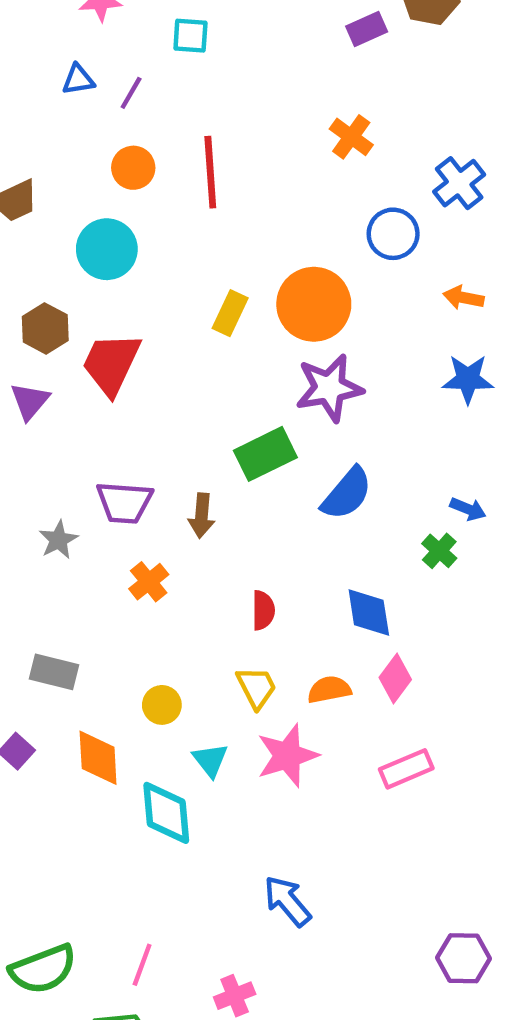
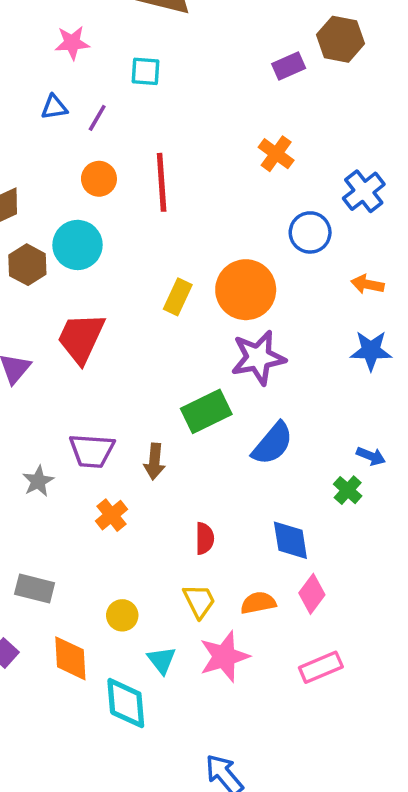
brown hexagon: (45, 328) -> (27, 265), moved

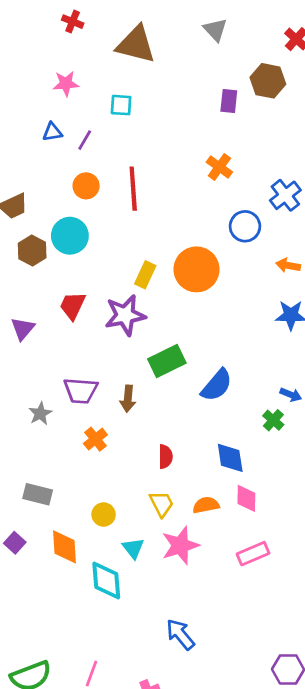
purple rectangle: (289, 66) -> (229, 101), turned -60
red trapezoid: (81, 338) -> (73, 306), size x0.7
purple star: (258, 358) -> (125, 315), moved
pink diamond: (312, 594) -> (246, 498), turned -36

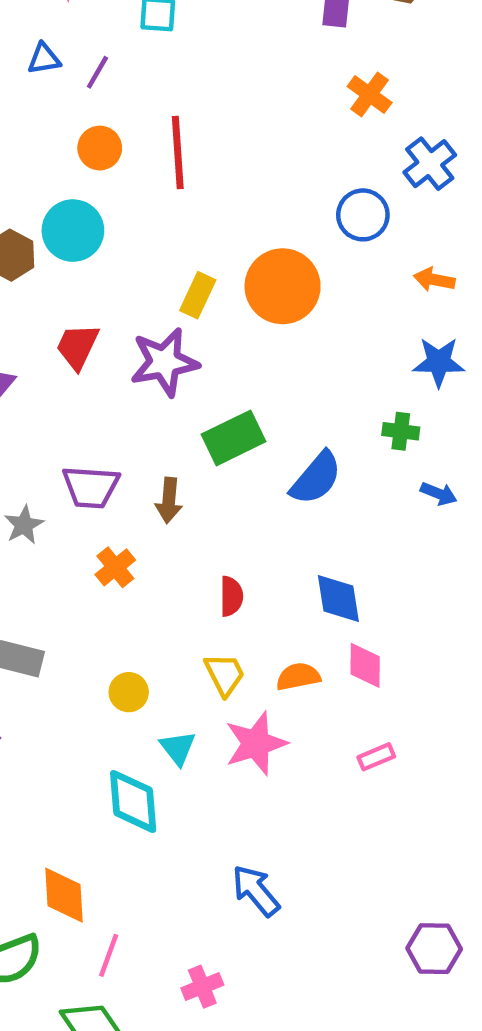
orange cross: (219, 167) -> (370, 95), moved
green cross: (273, 420) -> (401, 431), moved, turned -35
orange diamond: (64, 547) -> (64, 895), moved
pink rectangle: (253, 554) -> (376, 757), size x0.7

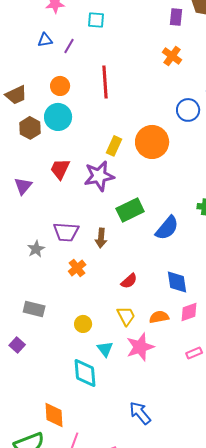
orange cross: (370, 95) -> (172, 56), moved
orange circle: (100, 148) -> (60, 86), moved
red semicircle: (231, 596) -> (129, 281), turned 48
pink diamond: (365, 665) -> (189, 312), turned 70

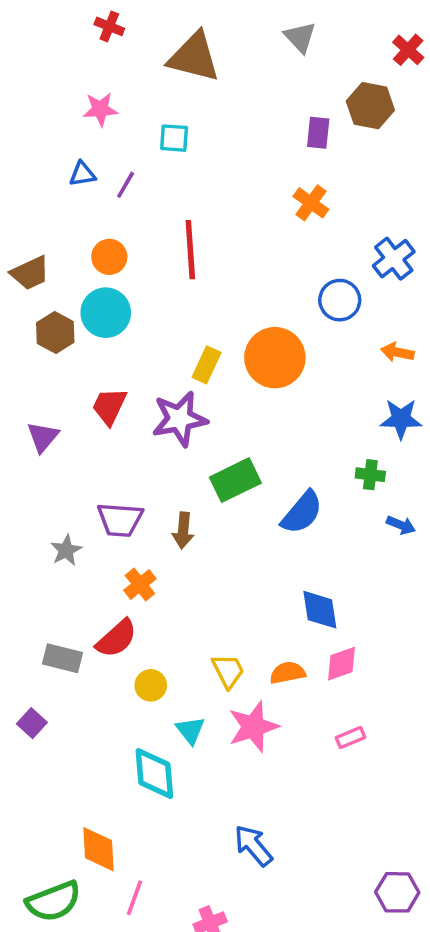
red semicircle: (129, 281) -> (117, 639), moved, size x1.4

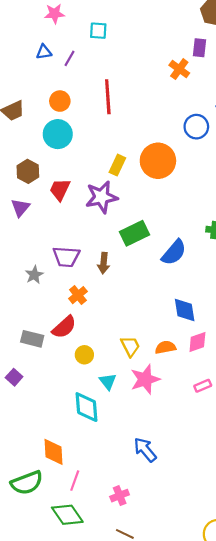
purple rectangle: (318, 133) -> (200, 48), moved
brown hexagon: (55, 332) -> (28, 171), moved

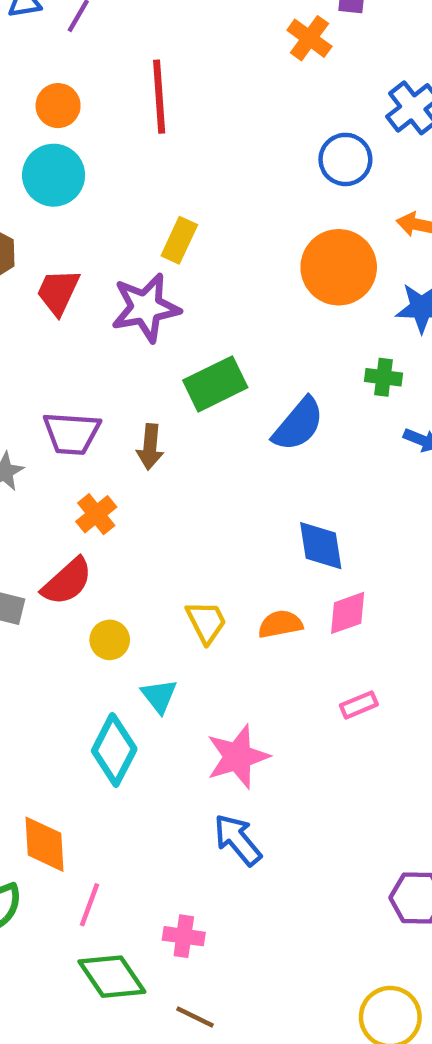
orange circle: (158, 161) -> (339, 267), moved
pink star: (145, 379) -> (238, 757), moved
cyan diamond: (87, 407) -> (114, 750), turned 32
pink cross: (120, 496) -> (184, 936), turned 30
green diamond: (67, 515) -> (112, 977), moved

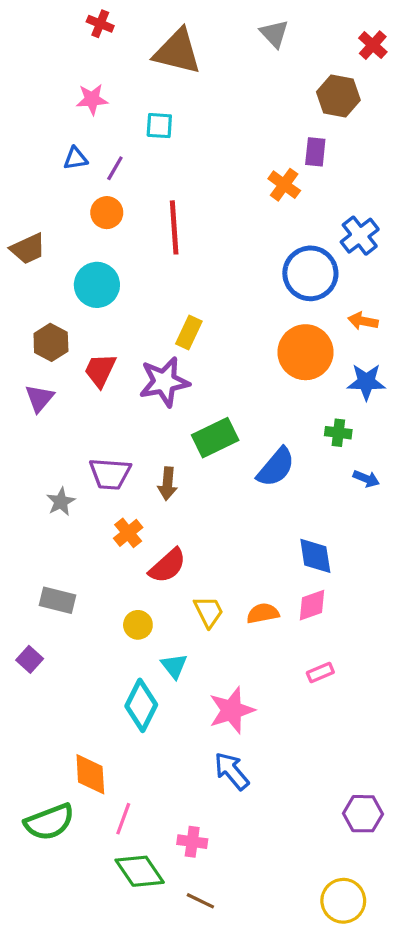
orange circle: (58, 106) -> (107, 213), moved
blue circle: (345, 159) -> (310, 273), size x1.4
blue diamond: (321, 546) -> (315, 556), moved
red semicircle: (67, 582) -> (168, 566), moved

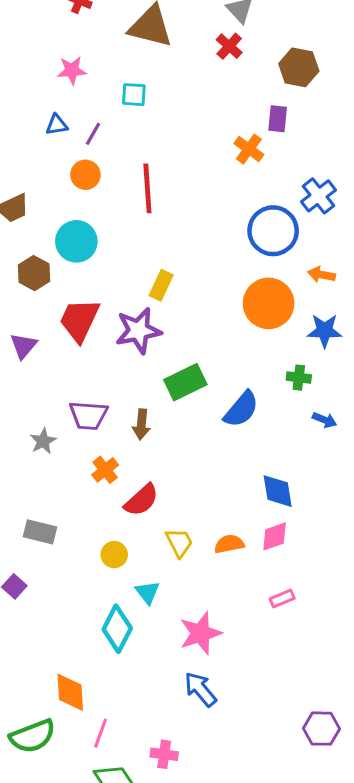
red cross: (373, 45) -> (229, 46), moved
brown hexagon: (51, 342) -> (34, 273), moved
red trapezoid: (100, 370) -> (79, 320), size x1.4

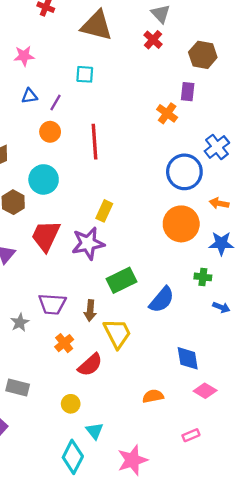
pink star: (72, 70) -> (24, 56), moved
pink diamond: (275, 536) -> (205, 391), moved, turned 50
yellow trapezoid: (179, 542) -> (117, 333), moved, size x1.4

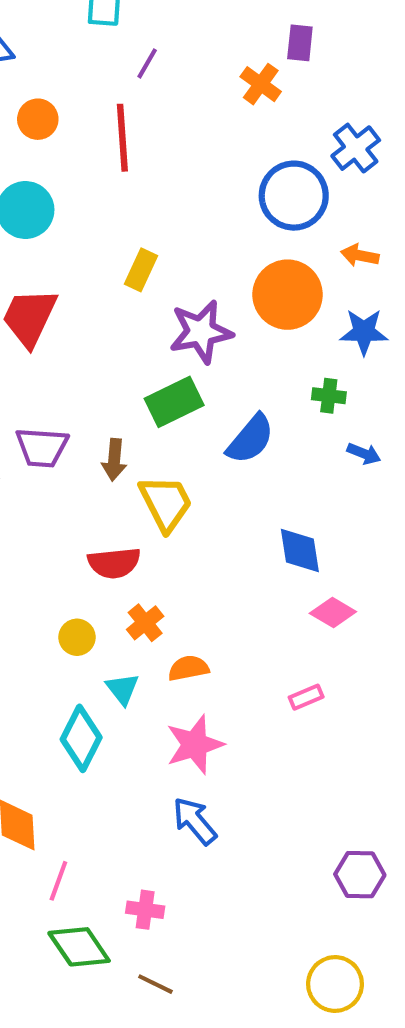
purple line: (55, 103) -> (147, 63), moved
purple star: (88, 243) -> (201, 332), moved
orange cross: (64, 343) -> (145, 623), moved
red semicircle: (90, 365) -> (114, 563), turned 36
orange semicircle: (153, 396) -> (188, 668), moved

